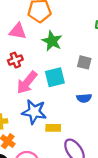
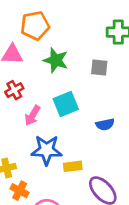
gray square: (84, 62) -> (99, 68), moved
pink arrow: (27, 82) -> (32, 115), size x0.7

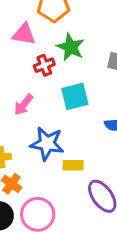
red cross: (14, 90) -> (44, 65), moved
pink arrow: (32, 115) -> (24, 105), moved

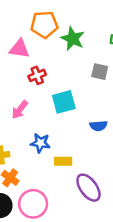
green star: (71, 47) -> (73, 39), moved
blue star: (47, 144) -> (40, 143), size x0.7

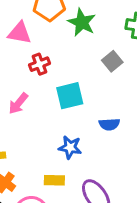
gray square: (100, 72) -> (112, 61), turned 36
blue star: (40, 143) -> (70, 147), moved
yellow rectangle: (63, 161) -> (54, 180), moved

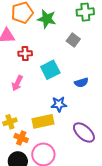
red cross: (39, 64) -> (25, 53), turned 32
yellow rectangle: (54, 180) -> (43, 121), moved, size x1.5

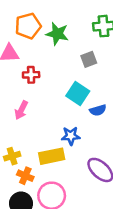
gray square: (73, 40) -> (89, 59), turned 32
cyan square: (50, 70) -> (78, 94), moved, turned -30

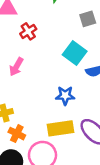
red cross: (31, 75) -> (28, 31), turned -35
yellow rectangle: (52, 156) -> (61, 128), moved

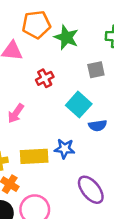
red cross: (28, 31) -> (45, 78), moved
yellow rectangle: (61, 128) -> (34, 156), moved

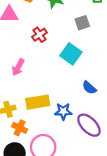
blue semicircle: (98, 126) -> (89, 88), moved, turned 56
blue star: (65, 149) -> (63, 111), moved

